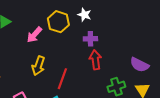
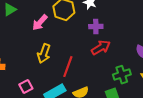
red arrow: (95, 60) -> (101, 48), turned 66

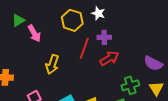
pink arrow: (40, 23) -> (34, 33), moved, turned -72
red line: (68, 67) -> (84, 48), moved

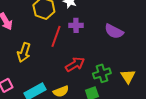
red arrow: (109, 58) -> (75, 64), moved
purple semicircle: (153, 63) -> (114, 31), moved

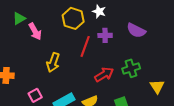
purple semicircle: (114, 31) -> (136, 30), moved
green cross: (102, 73) -> (131, 68), moved

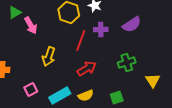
purple semicircle: (136, 30) -> (132, 24), turned -60
red arrow: (104, 74) -> (87, 68), moved

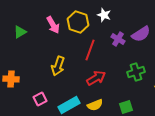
green triangle: (15, 12) -> (20, 32), moved
pink arrow: (31, 26) -> (53, 25), moved
purple cross: (101, 30) -> (118, 39), moved, turned 32

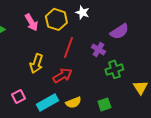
purple cross: (118, 39) -> (98, 49), moved
red arrow: (96, 78) -> (62, 75), moved

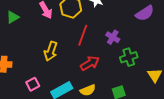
purple semicircle: (119, 31) -> (145, 13), moved
red arrow: (62, 75) -> (90, 63), moved

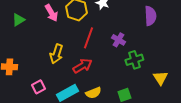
purple semicircle: (145, 13) -> (150, 16), turned -60
red arrow: (90, 63) -> (82, 66), moved

